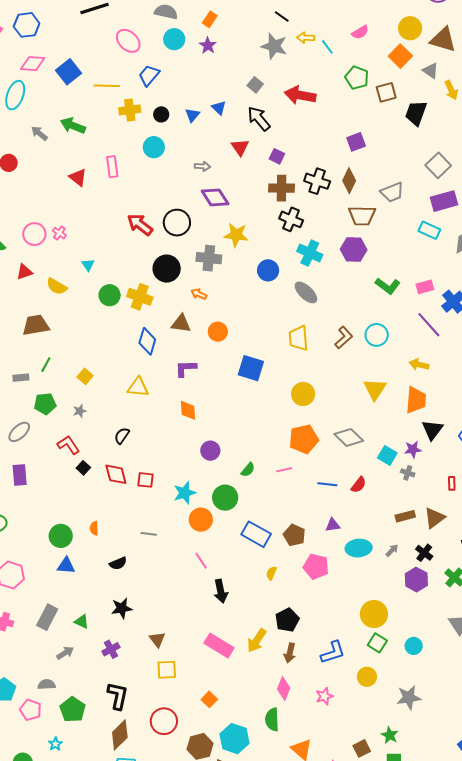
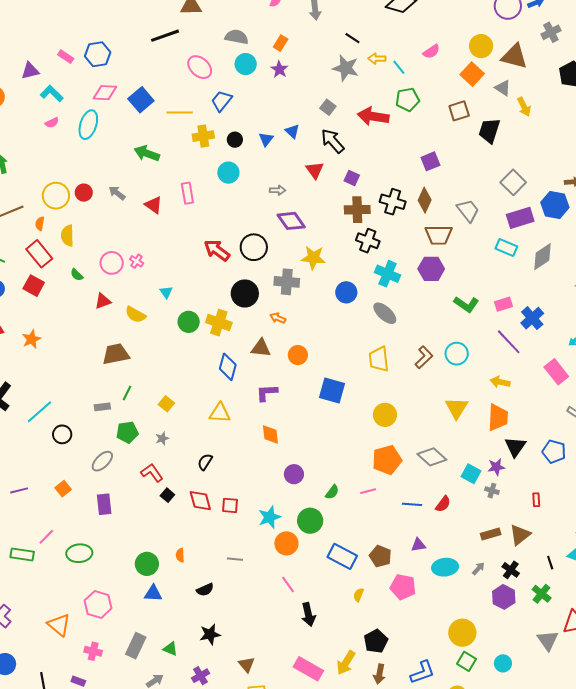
green pentagon: (357, 78) -> (407, 99), moved, turned -30
gray arrow: (39, 133) -> (117, 193), moved
gray trapezoid: (392, 192) -> (468, 210), turned -105

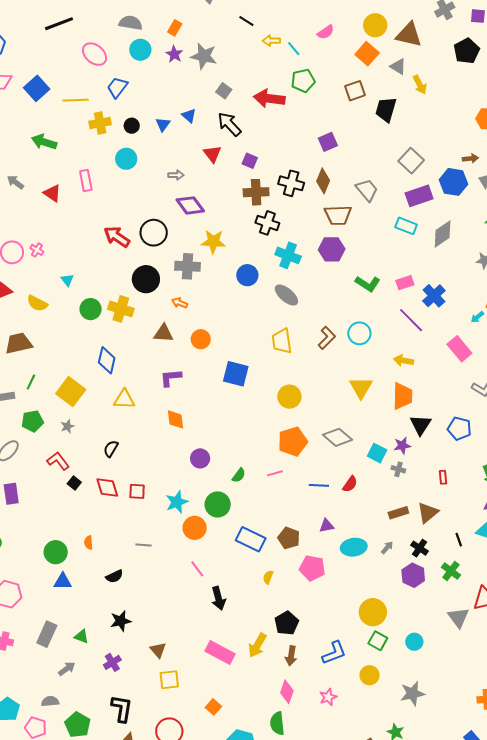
gray star: (346, 68) -> (204, 56), moved
blue diamond: (228, 367) -> (107, 360), moved
yellow square: (166, 404) -> (71, 392), size x1.8

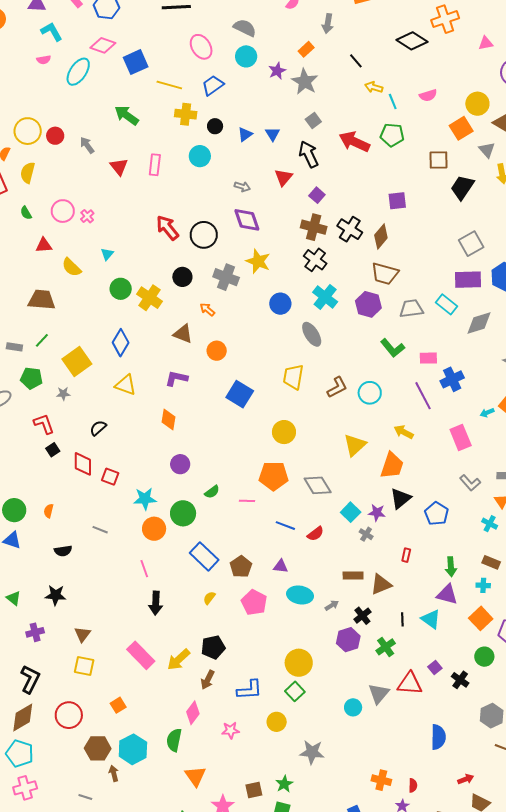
orange rectangle: (175, 28) -> (306, 49), moved
gray trapezoid: (367, 190) -> (411, 309), moved, turned -75
black circle: (146, 279) -> (182, 277), size x0.7
cyan circle: (414, 642) -> (353, 707), moved

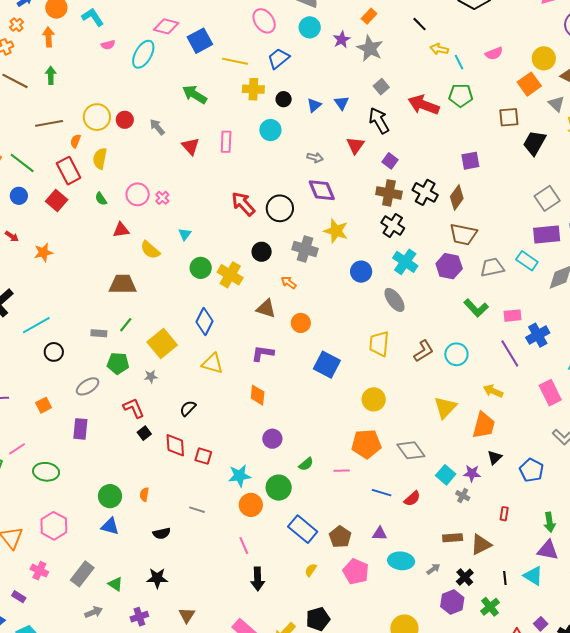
cyan L-shape: (52, 32) -> (93, 17), moved
black triangle: (401, 498) -> (495, 457), size x0.7

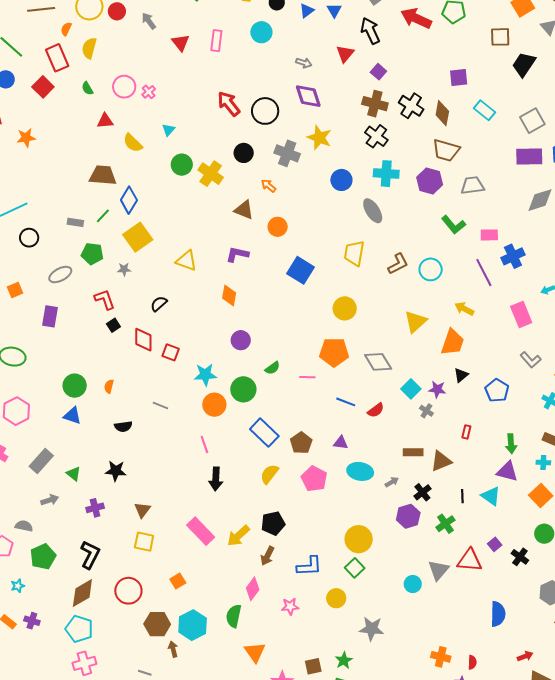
brown diamond: (457, 198) -> (442, 113), turned -30
cyan rectangle: (527, 261) -> (484, 110), moved
cyan cross: (405, 262) -> (386, 174), turned -35
blue diamond: (204, 322) -> (129, 200), moved
yellow semicircle: (311, 570) -> (269, 474), size x1.5

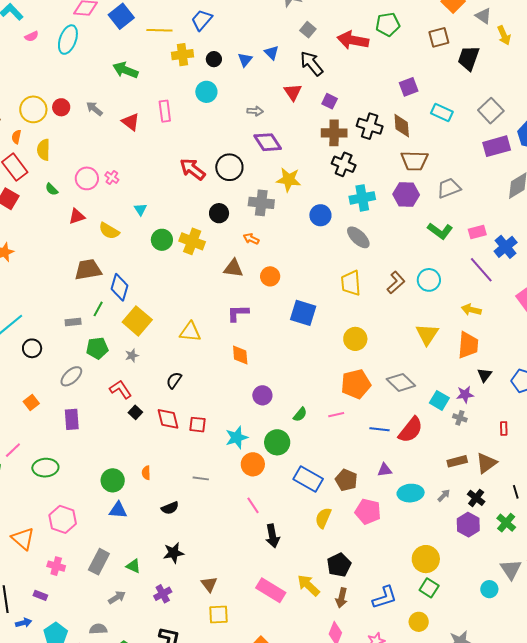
red semicircle: (376, 410) -> (411, 430), size x1.6
yellow arrow: (238, 536) -> (308, 585), turned 100

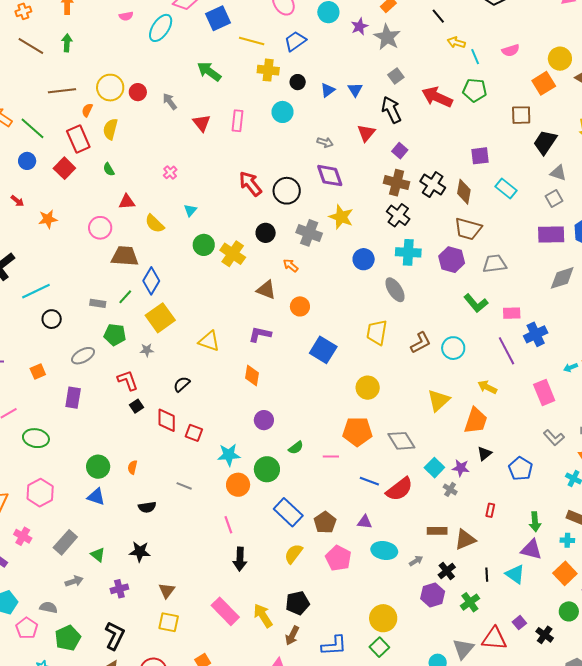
gray triangle: (483, 16) -> (558, 173), moved, turned -30
gray square: (491, 111) -> (554, 199), size x0.7
pink circle: (87, 178) -> (100, 228), moved

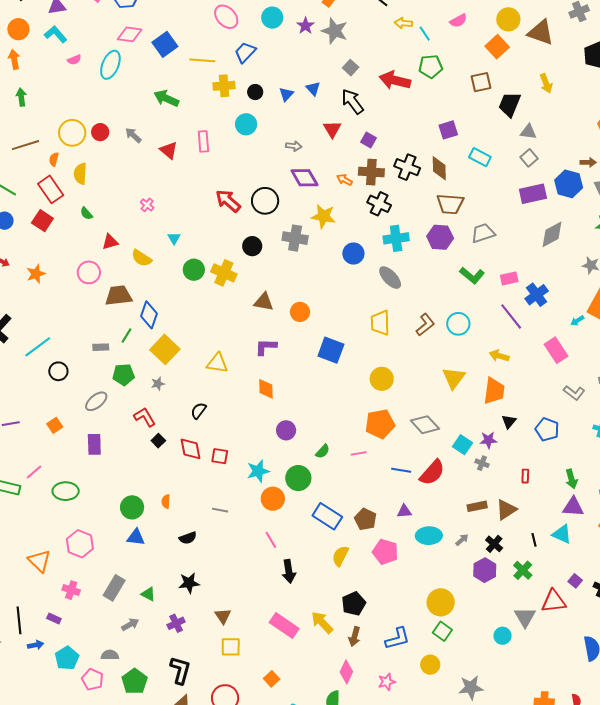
orange arrow: (291, 265) -> (345, 180), moved

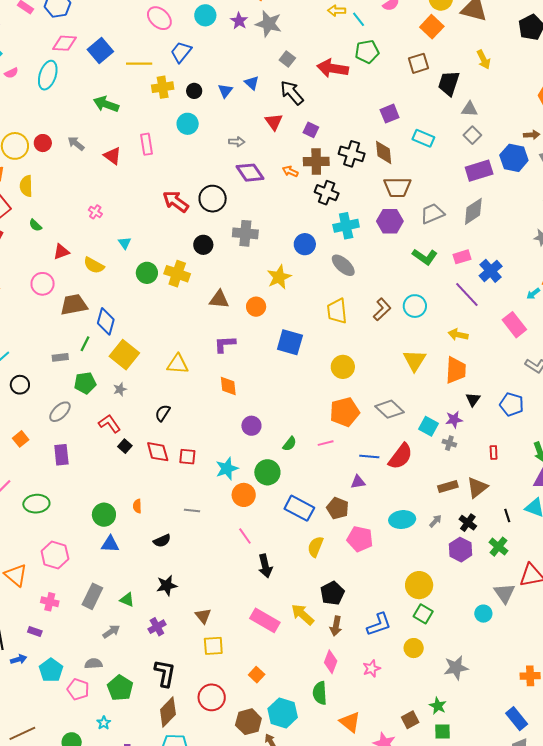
yellow star: (323, 216) -> (279, 277), moved, turned -30
gray diamond: (552, 234) -> (473, 211), moved
purple triangle: (404, 511) -> (358, 482), moved

